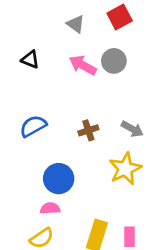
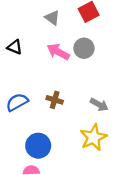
brown cross: (88, 130) -> (55, 100), moved, turned 35

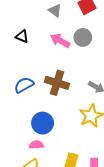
brown cross: (55, 100) -> (57, 83), size x1.6

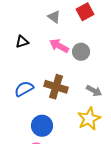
black triangle: (22, 36) -> (22, 42), turned -40
gray circle: (83, 37) -> (81, 52), moved

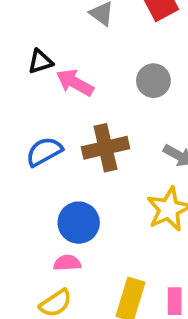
pink arrow: (59, 46) -> (75, 83), moved
brown cross: (56, 87) -> (106, 148), turned -30

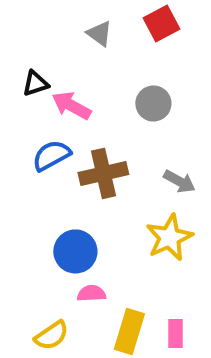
blue semicircle: (44, 152) -> (51, 155), moved
pink semicircle: (67, 263) -> (91, 293), moved

